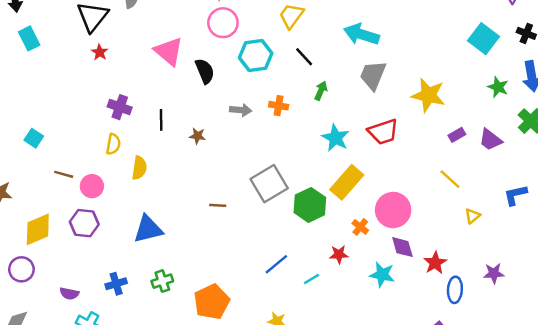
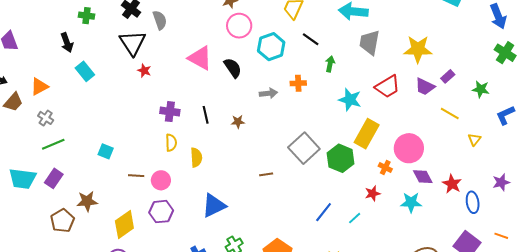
green star: (498, 87) -> (481, 89), moved
purple trapezoid: (490, 140) -> (425, 87), moved

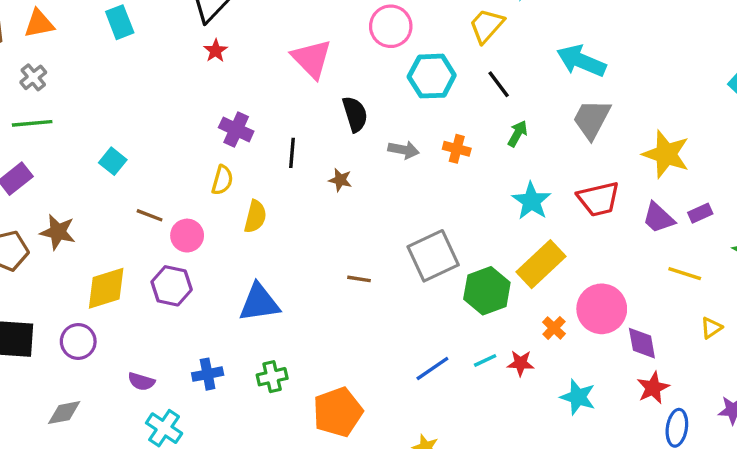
black semicircle: (233, 68) -> (355, 114), moved
yellow line: (450, 114) -> (685, 274), turned -30
purple diamond: (423, 177) -> (642, 343), moved
cyan line: (355, 218) -> (485, 360), moved

